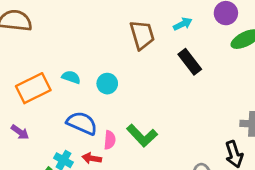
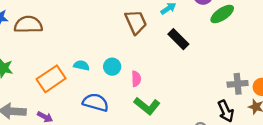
pink semicircle: (110, 140) -> (136, 79), moved

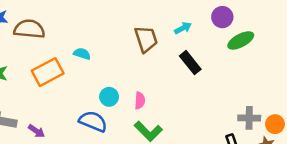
cyan semicircle: (81, 65) -> (82, 54), moved
cyan circle: (112, 67) -> (109, 97), moved
orange rectangle: (51, 79) -> (48, 72), moved

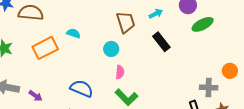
cyan circle: (109, 97) -> (111, 49), moved
orange circle: (275, 124) -> (230, 71), moved

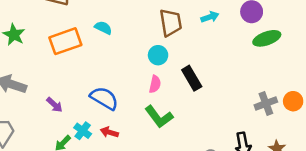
black rectangle: (161, 42) -> (192, 78), moved
cyan circle: (111, 49) -> (158, 55), moved
gray cross: (209, 88) -> (266, 103), moved, turned -30
purple arrow: (35, 96) -> (55, 105), moved

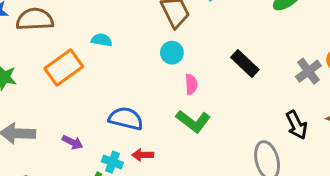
black rectangle: (192, 78) -> (245, 64), moved
pink semicircle: (155, 84) -> (191, 84), moved

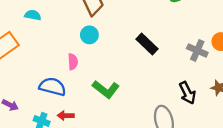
cyan semicircle: (102, 40) -> (33, 15), moved
gray cross: (308, 71) -> (197, 50), turned -30
pink semicircle: (191, 84) -> (73, 62), moved

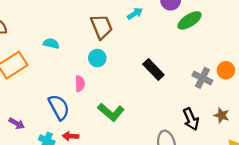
cyan semicircle: (33, 15) -> (51, 44), moved
blue semicircle: (53, 87) -> (59, 107), turned 45

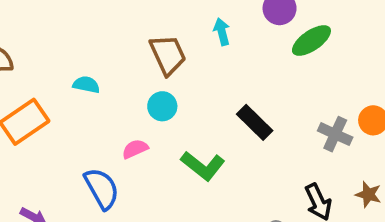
cyan arrow: (135, 14) -> (222, 32), turned -70
pink semicircle: (80, 84) -> (135, 149), turned -112
green L-shape: (111, 112) -> (203, 166), moved

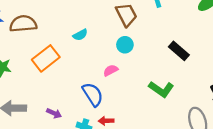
cyan semicircle: (86, 85) -> (80, 35), turned 144
green L-shape: (203, 166) -> (161, 89), moved

